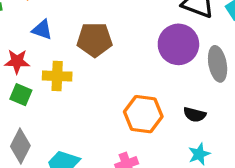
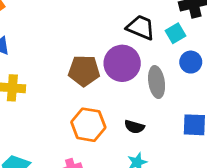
brown pentagon: (95, 40) -> (84, 71), moved

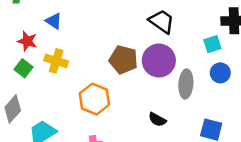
black trapezoid: (141, 27) -> (162, 21), moved
orange hexagon: (88, 125) -> (94, 99), moved

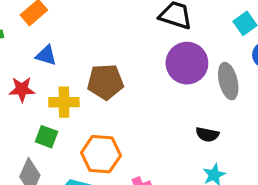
brown pentagon: (123, 60) -> (105, 82), moved
green square: (24, 68) -> (47, 137), moved
orange hexagon: (94, 99) -> (101, 154), moved

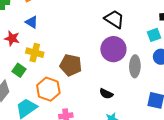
brown pentagon: (105, 82) -> (71, 65), moved
black semicircle: (207, 134) -> (106, 94), moved

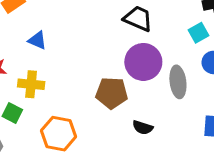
blue triangle: (32, 22) -> (37, 40), moved
brown pentagon: (71, 65) -> (112, 93), moved

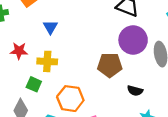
blue triangle: (37, 40) -> (50, 27), turned 40

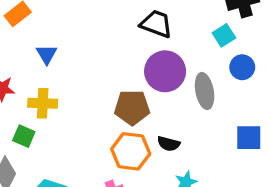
orange hexagon: (70, 99) -> (131, 151), moved

